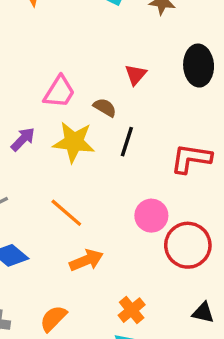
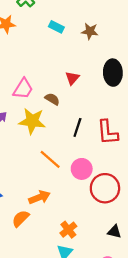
black line: (127, 142) -> (77, 127), moved
red L-shape: (191, 158) -> (107, 132), turned -104
orange line: (66, 213) -> (50, 159), moved
orange semicircle: (53, 318) -> (21, 218), moved

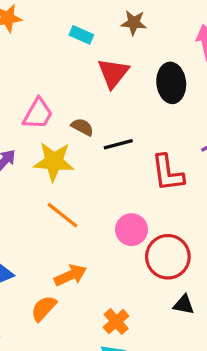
cyan rectangle: (56, 27) -> (81, 35), moved
red triangle: (72, 78) -> (113, 73), moved, size x1.5
black line: (77, 127) -> (118, 144), moved, turned 60
orange line: (50, 159) -> (62, 215), moved
black triangle: (114, 232) -> (184, 305), moved

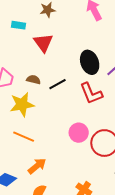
black ellipse: (171, 83) -> (90, 62), moved
orange line: (62, 215) -> (24, 137), moved
orange arrow: (70, 275) -> (37, 166), moved

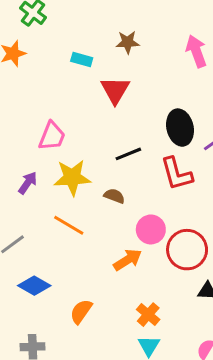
brown semicircle: (34, 80) -> (114, 196), moved
orange arrow: (37, 166) -> (128, 260), moved

